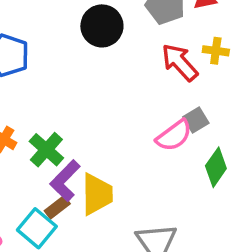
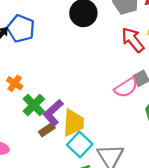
green cross: (46, 150) -> (34, 105), moved
cyan square: (37, 228) -> (80, 144), moved

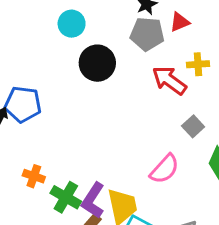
pink semicircle: (126, 88) -> (164, 169), moved

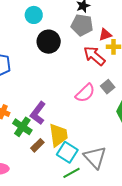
red triangle: (180, 22) -> (105, 35), moved
pink semicircle: (164, 169) -> (85, 93), moved
purple L-shape: (93, 200) -> (38, 113), moved

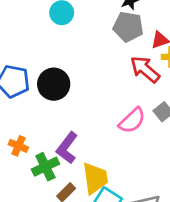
black circle: (49, 42) -> (54, 84), moved
green cross: (22, 127) -> (45, 167), turned 30

